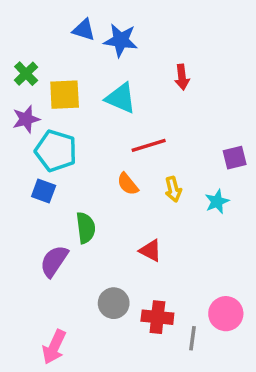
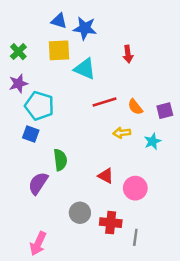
yellow square: (65, 95) -> (59, 50), moved
orange semicircle: (128, 184) -> (135, 107), moved
yellow arrow: (173, 189) -> (122, 133), turned 98
pink circle: (226, 314) -> (135, 188), moved

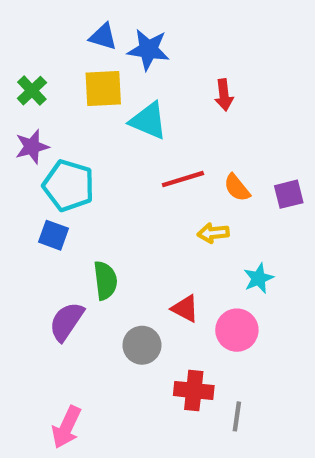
cyan star: (153, 141) -> (259, 278), moved
gray circle: (80, 213) -> (142, 345), moved

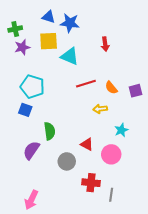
green cross: (32, 91) -> (15, 29), moved, turned 32
purple star: (32, 147) -> (22, 47), moved

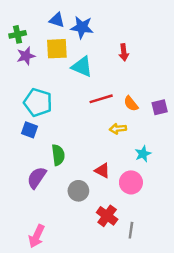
red cross: (91, 183) -> (107, 216), turned 30

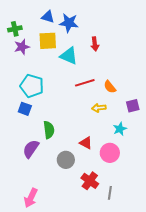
red arrow: (124, 52) -> (95, 44), moved
purple square: (160, 107) -> (133, 106), moved

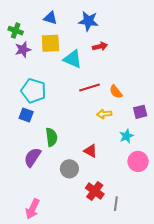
blue star: (69, 23) -> (88, 21), moved
green cross: (15, 29) -> (16, 31), turned 32
red arrow: (95, 44) -> (100, 46), turned -96
pink circle: (110, 153) -> (138, 161), moved

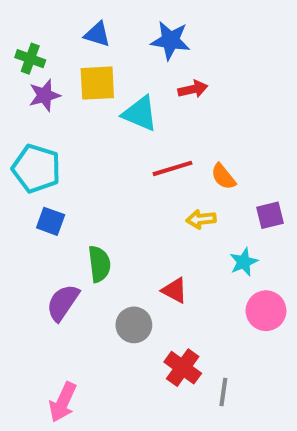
cyan pentagon: (34, 91) -> (36, 168), moved

